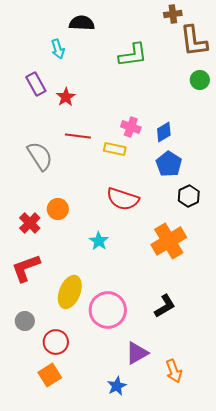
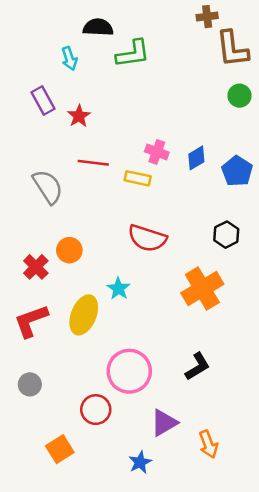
green L-shape: (133, 55) -> (133, 54), moved
blue pentagon: (169, 164) -> (237, 171), moved
yellow ellipse: (70, 292) -> (84, 315), moved
red circle: (56, 342) -> (96, 410), moved

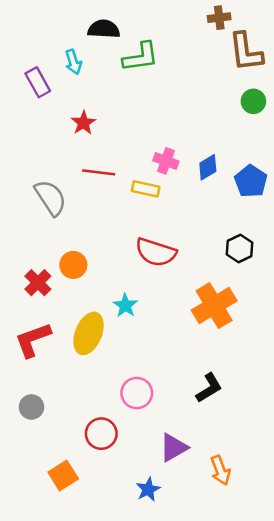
purple rectangle: (43, 100) -> (38, 82), moved
pink circle: (129, 371) -> (137, 393), size x0.7

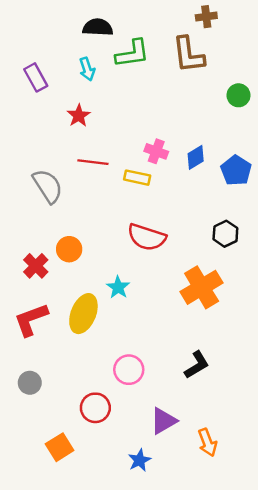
brown L-shape: (246, 52) -> (188, 55), moved
cyan arrow: (73, 62) -> (87, 69), moved

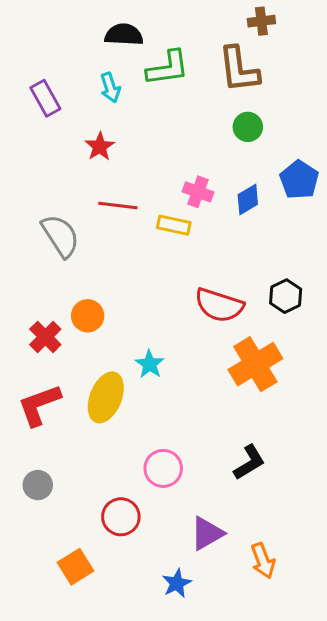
green circle: (238, 95) -> (248, 127), moved
blue pentagon: (236, 170) -> (299, 180), moved
red semicircle: (147, 237) -> (219, 305), moved

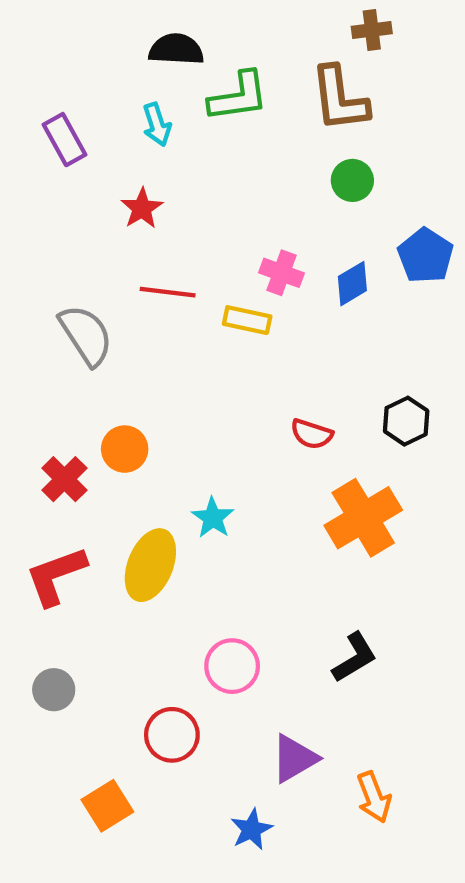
red semicircle: (219, 305) -> (312, 434), size x0.6

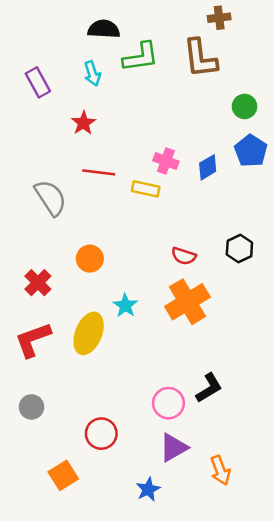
green circle: (352, 180) -> (245, 106), moved
orange circle: (125, 449) -> (90, 259), moved
orange cross: (363, 518) -> (187, 302), moved
pink circle: (232, 666) -> (168, 403), moved

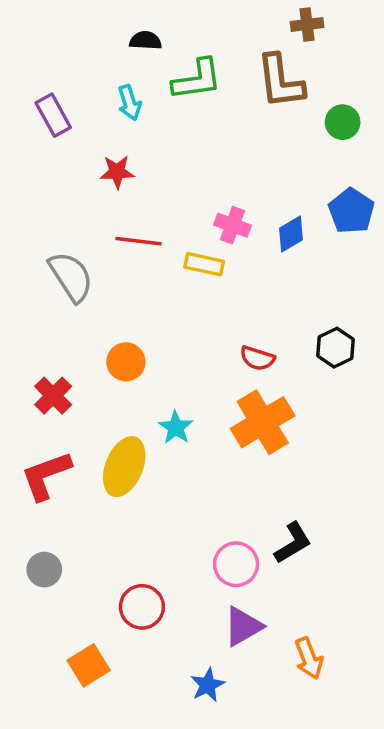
black semicircle: (104, 29) -> (145, 40), size x0.7
green circle: (245, 106) -> (343, 122), moved
red star: (83, 123) -> (117, 172), turned 30

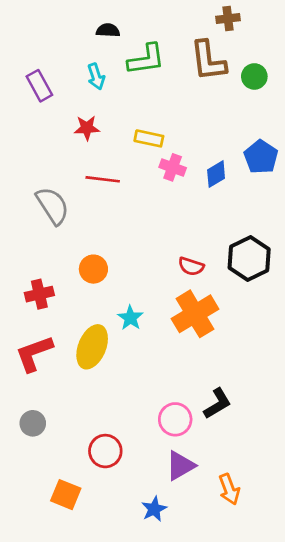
green circle: (343, 122) -> (254, 76), moved
yellow rectangle: (204, 264) -> (149, 138), moved
black hexagon: (335, 348) -> (249, 258), size x1.5
red cross: (53, 396) -> (39, 294), turned 32
orange square: (89, 665) -> (66, 495), turned -36

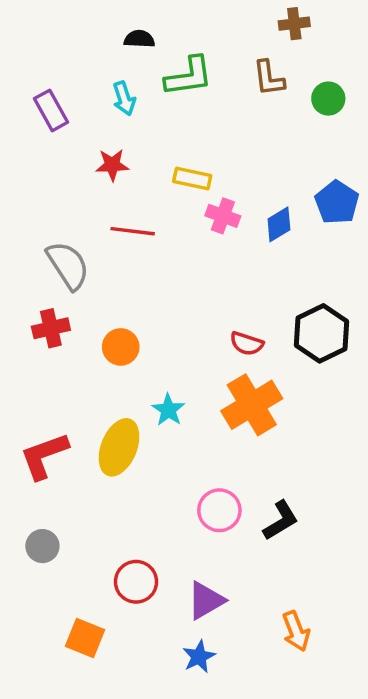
brown L-shape: (208, 61) -> (269, 78), size x0.7
red cross: (39, 294) -> (51, 328), moved
pink circle: (175, 419) -> (219, 510), moved
purple triangle: (180, 466) -> (206, 600), moved

